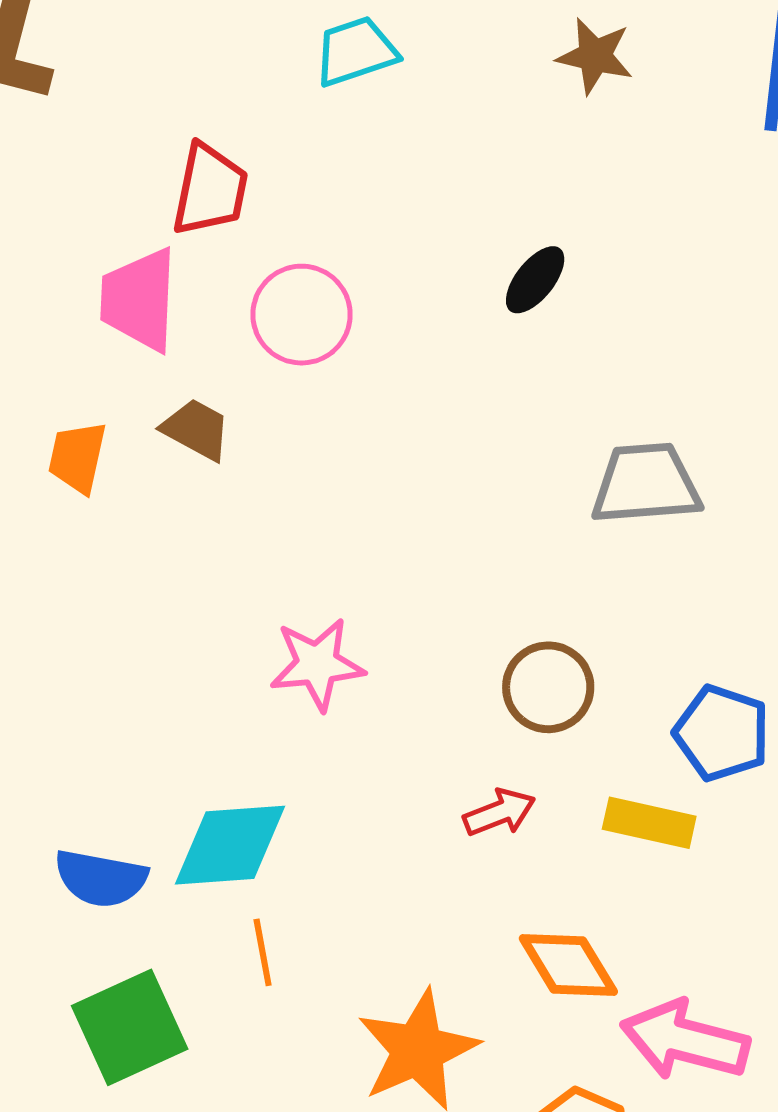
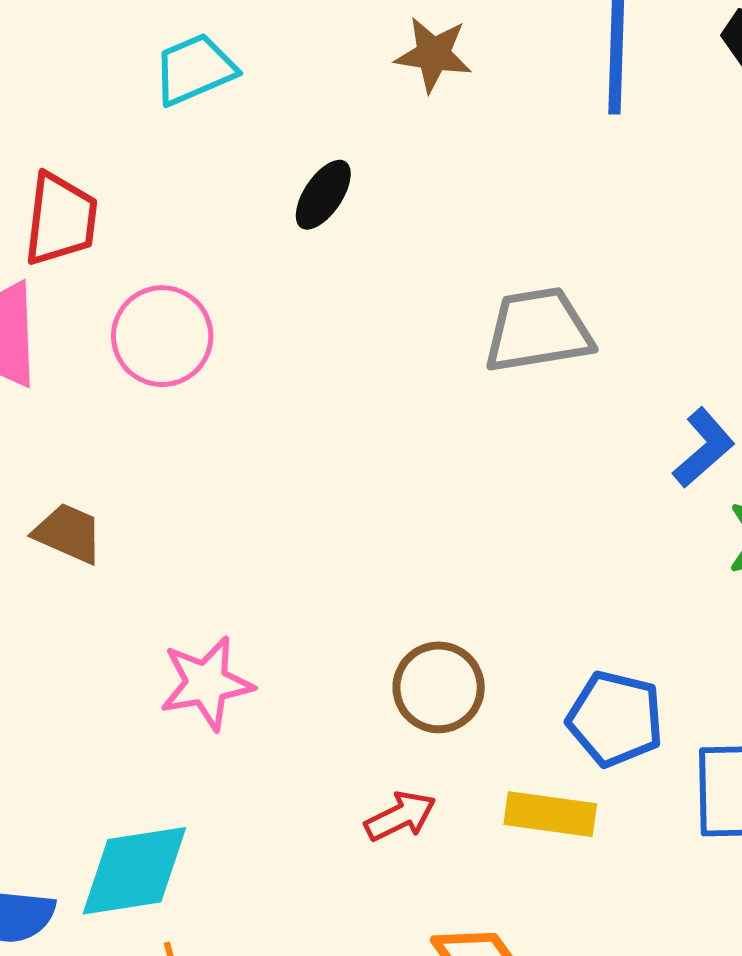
black ellipse: (535, 280) -> (323, 195), moved
brown trapezoid: (196, 429) -> (68, 533), moved
gray trapezoid: (646, 484) -> (538, 330), moved

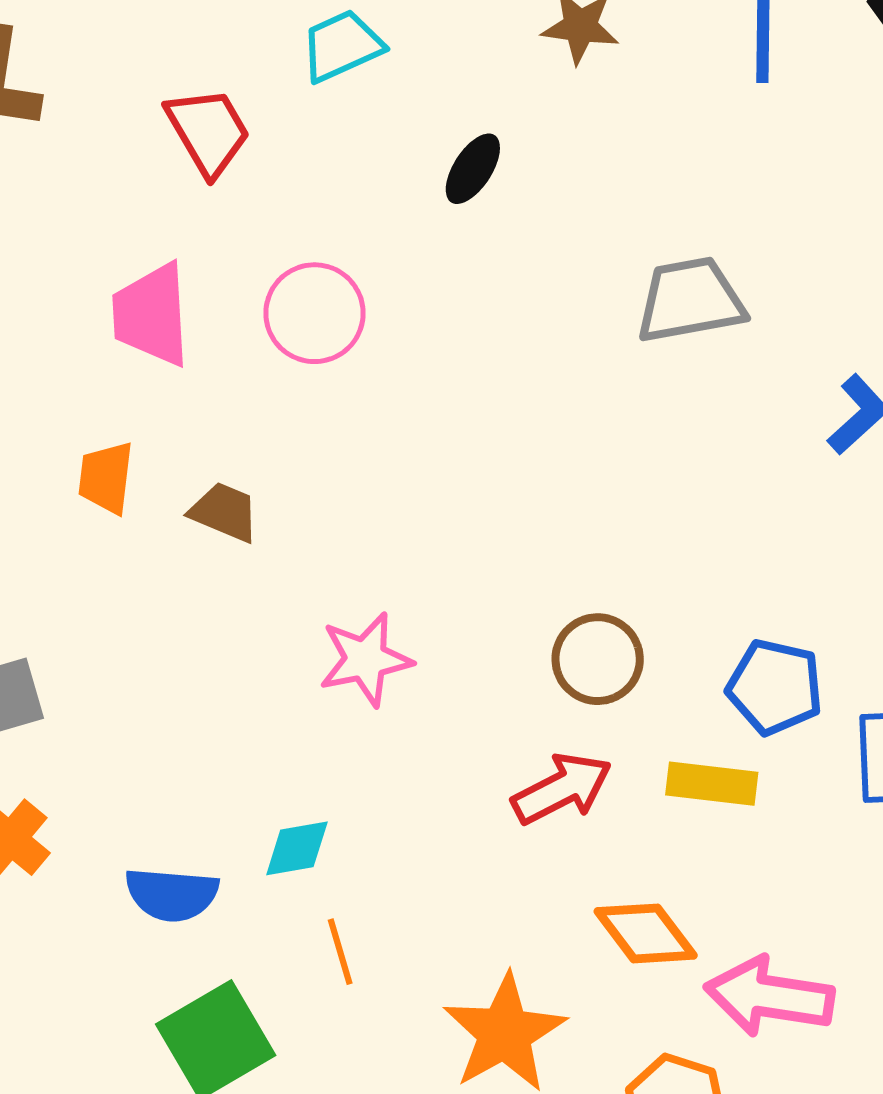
red trapezoid: (61, 219) -> (208, 131), moved, turned -36
red arrow: (400, 816) -> (562, 789), size x1.4
cyan diamond: (134, 871) -> (297, 848), size x0.6

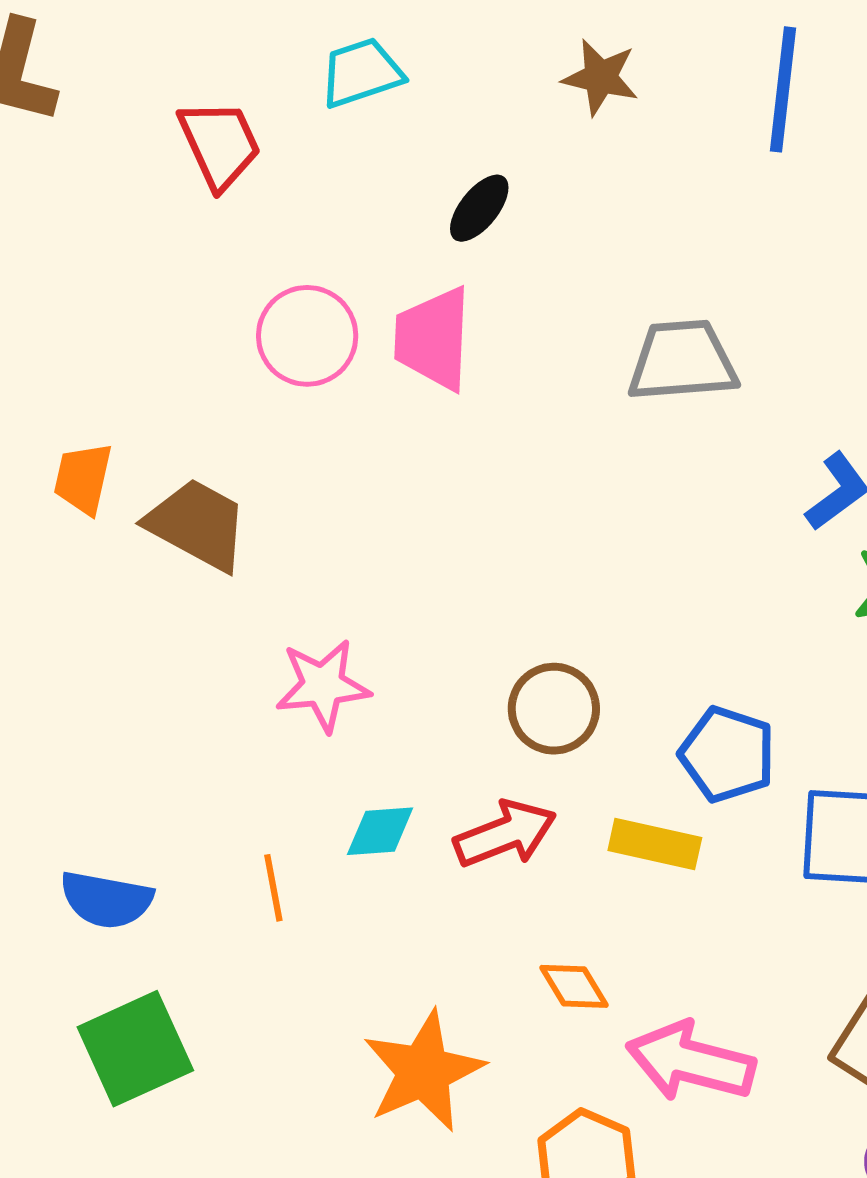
pink trapezoid: (151, 315) -> (433, 339), moved
brown trapezoid: (224, 512) -> (197, 525), size x1.5
cyan diamond: (297, 848) -> (380, 831), moved
orange diamond: (646, 933) -> (574, 986), size x0.7
orange line: (340, 952) -> (273, 888), moved

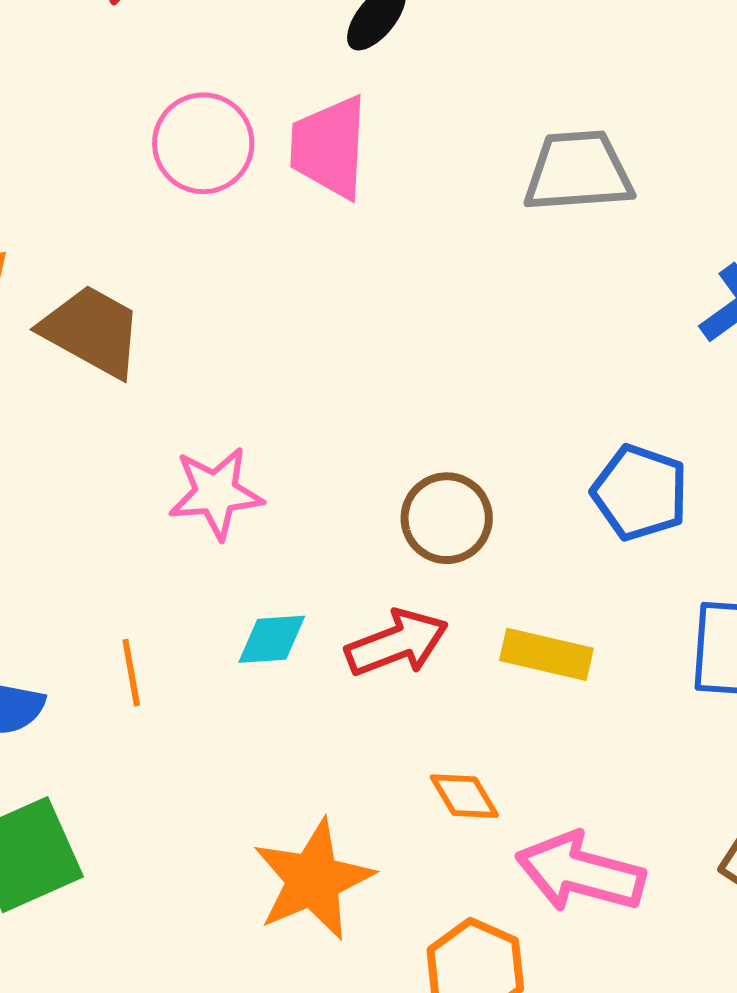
blue pentagon: (727, 754) -> (640, 493), moved
orange line: (273, 888) -> (131, 673), moved

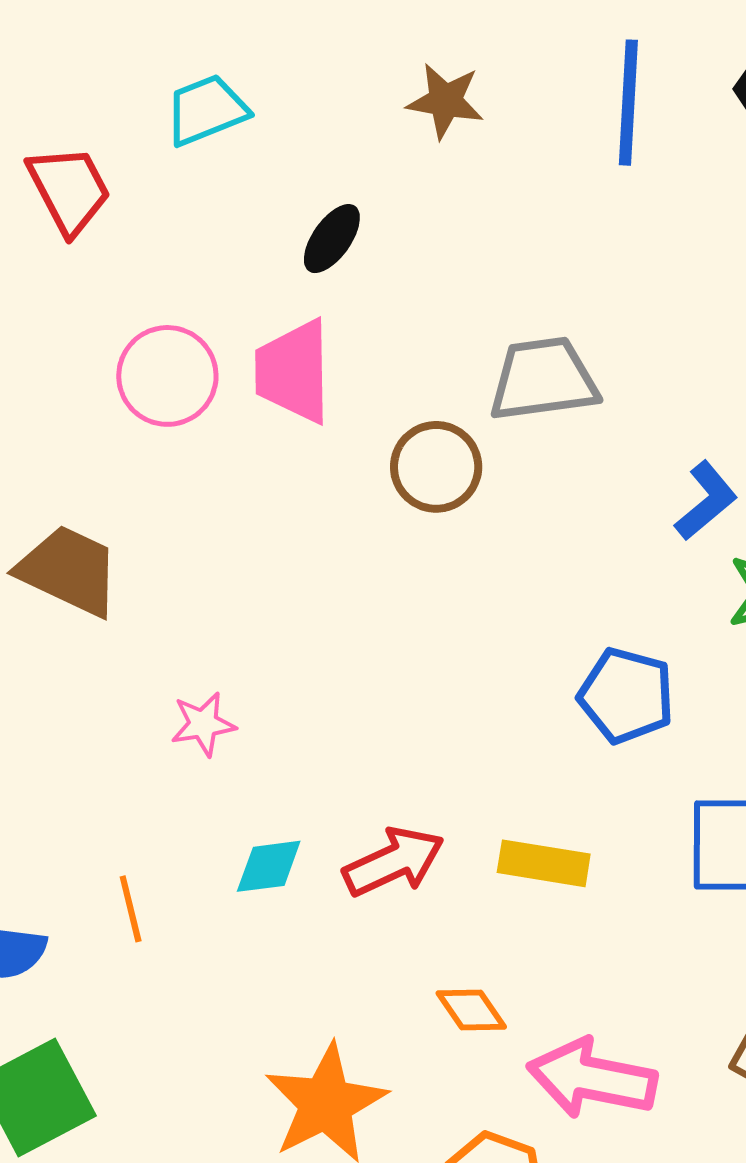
pink star: (216, 493) -> (203, 724), size x0.7
brown circle: (447, 518) -> (436, 467), moved

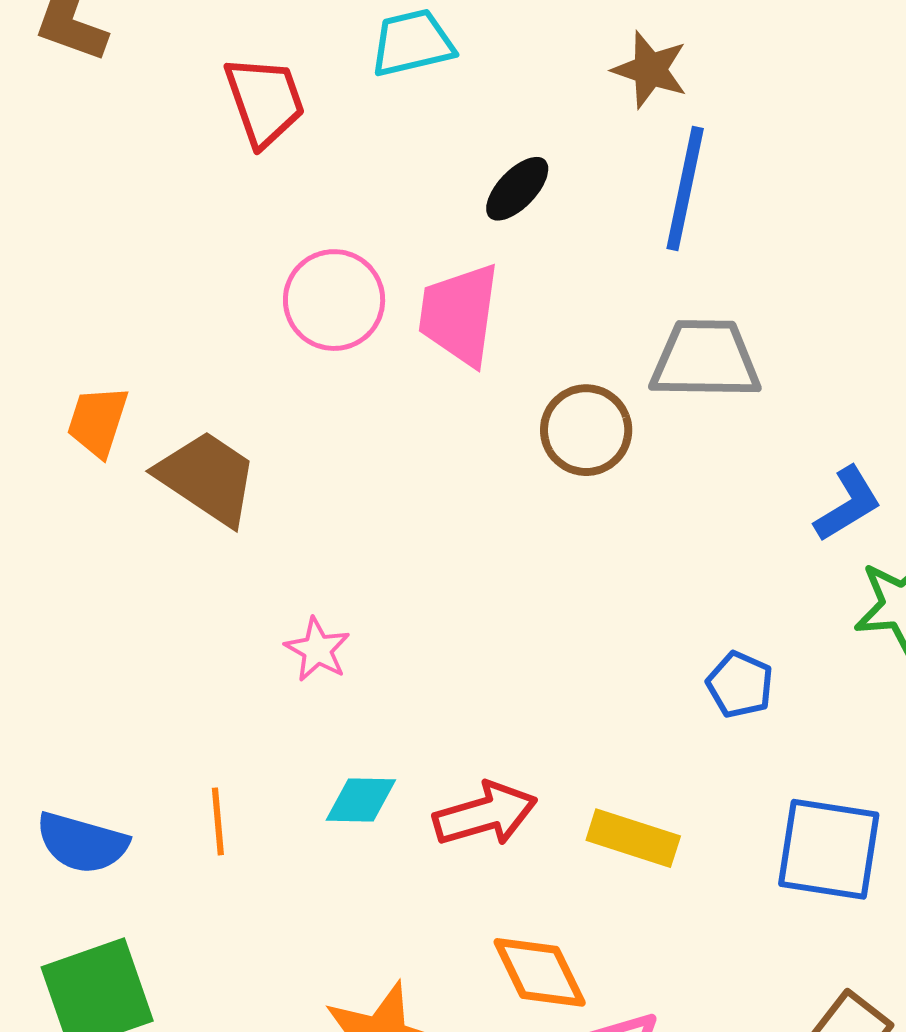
blue line: (628, 103) -> (685, 188), moved
blue pentagon: (626, 696) -> (740, 685), size x0.7
pink star: (203, 724) -> (317, 650), turned 30
orange diamond: (471, 1010) -> (540, 972), size x1.4

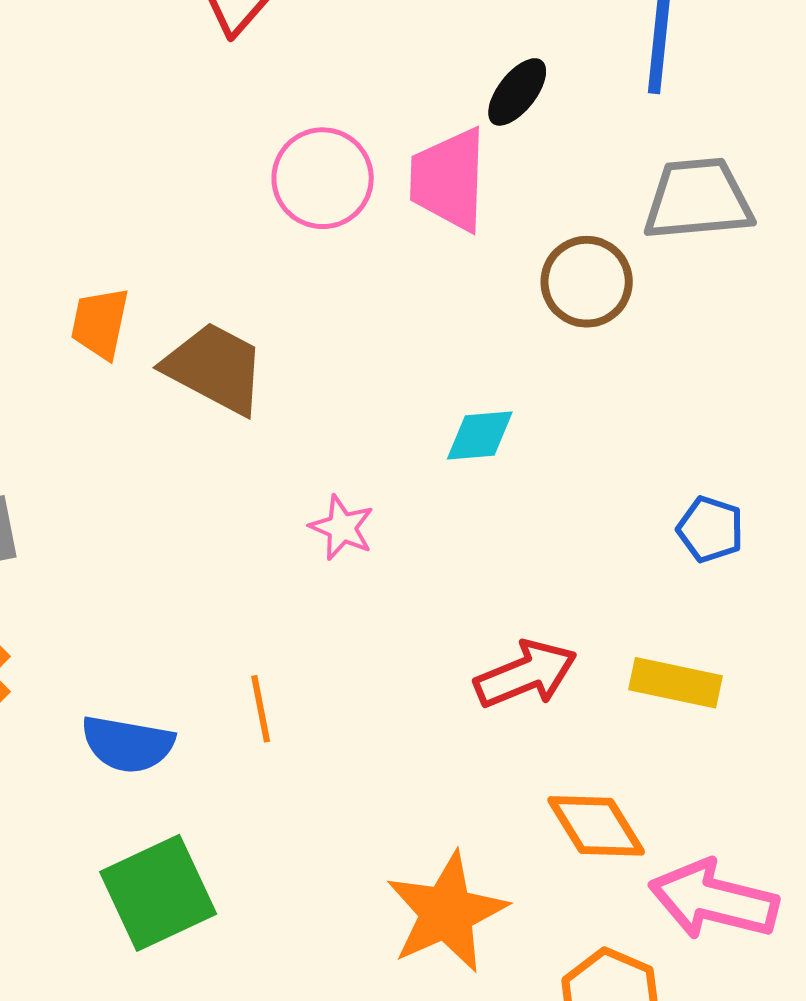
black ellipse: (517, 189) -> (517, 92), moved
blue pentagon: (740, 685) -> (710, 529), moved
cyan diamond: (361, 800) -> (480, 435), moved

